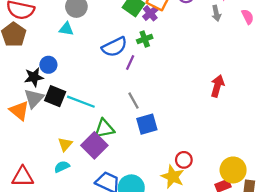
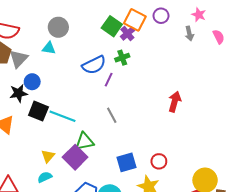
red arrow: (217, 86) -> (175, 102), moved
gray triangle: (34, 98) -> (19, 59), moved
blue square: (147, 124) -> (126, 162), moved
red circle: (184, 160) -> (159, 161), moved

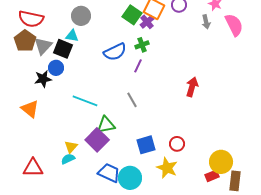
pink semicircle: (219, 37) -> (234, 25), size x1.6
purple line: (109, 80) -> (138, 66), moved
black square: (38, 111) -> (63, 49), moved
yellow triangle: (48, 156) -> (71, 147), moved

